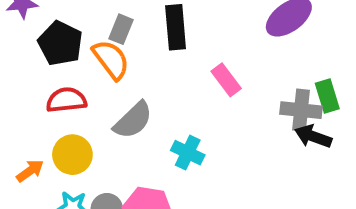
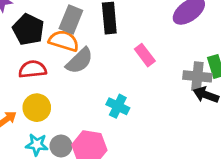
gray rectangle: (121, 29) -> (71, 19), size x1.4
orange semicircle: (111, 60) -> (64, 41), turned -36
gray semicircle: (133, 120) -> (79, 61), moved

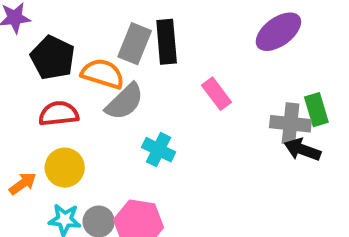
gray rectangle: (71, 19) -> (135, 44), moved
cyan cross: (118, 106) -> (159, 150), moved

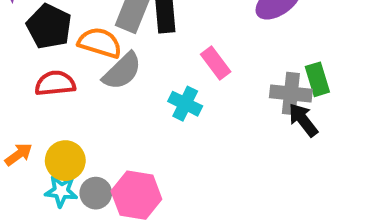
cyan cross: (159, 150) -> (185, 104), moved
black arrow: (302, 150) -> (303, 120), turned 32
yellow circle: (65, 168) -> (65, 161), moved

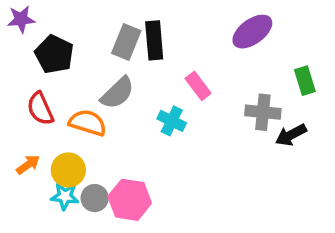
orange semicircle: (100, 43) -> (88, 123), moved
green rectangle: (317, 79) -> (305, 81), moved
red semicircle: (55, 83) -> (40, 109), moved, turned -108
black arrow: (303, 120) -> (291, 135), moved, turned -80

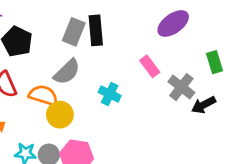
pink rectangle: (198, 86) -> (150, 66), moved
gray cross: (263, 112) -> (181, 87), turned 32
yellow circle: (68, 170) -> (60, 115), moved

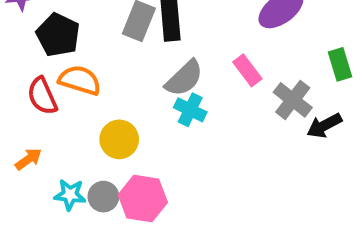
gray semicircle: (67, 72) -> (184, 78), moved
orange semicircle: (43, 95) -> (80, 80), moved

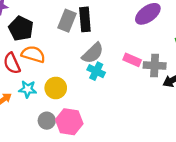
pink rectangle: (247, 70) -> (132, 60), moved, turned -30
gray cross: (293, 100) -> (155, 66), turned -35
cyan star: (70, 195) -> (28, 89), moved

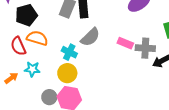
black pentagon: (21, 28) -> (26, 15), turned 30
cyan cross: (96, 71) -> (69, 52), moved
yellow circle: (56, 88) -> (67, 73), moved

